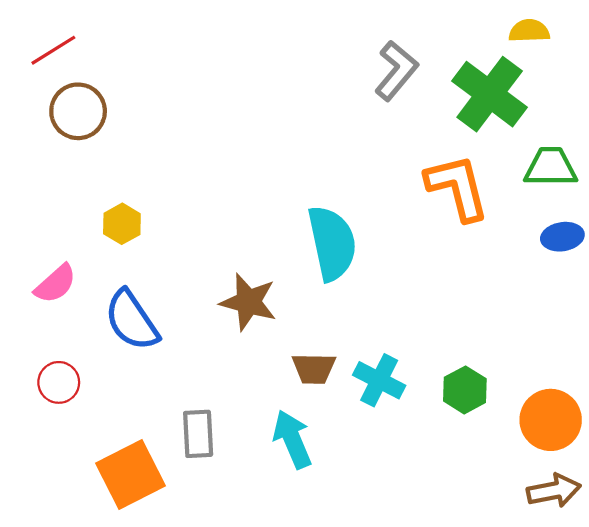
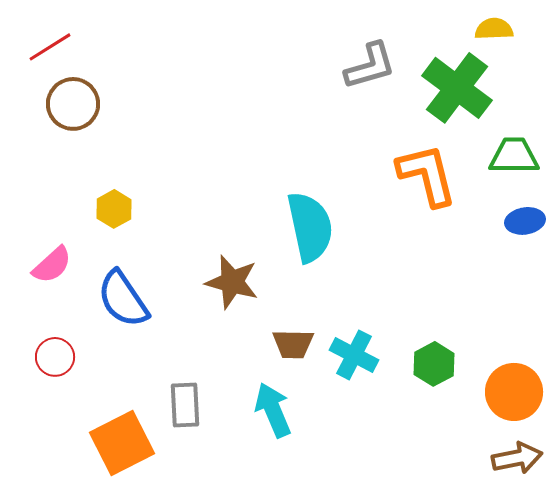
gray L-shape: (396, 71) -> (370, 66), turned 34

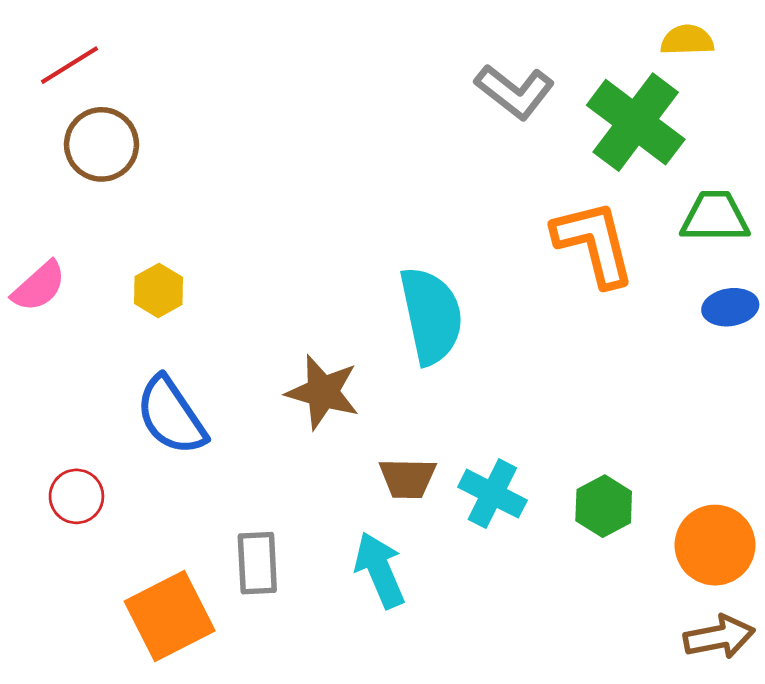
gray L-shape: (370, 66) -> (515, 92), turned 54
pink semicircle: (52, 265) -> (39, 286), moved

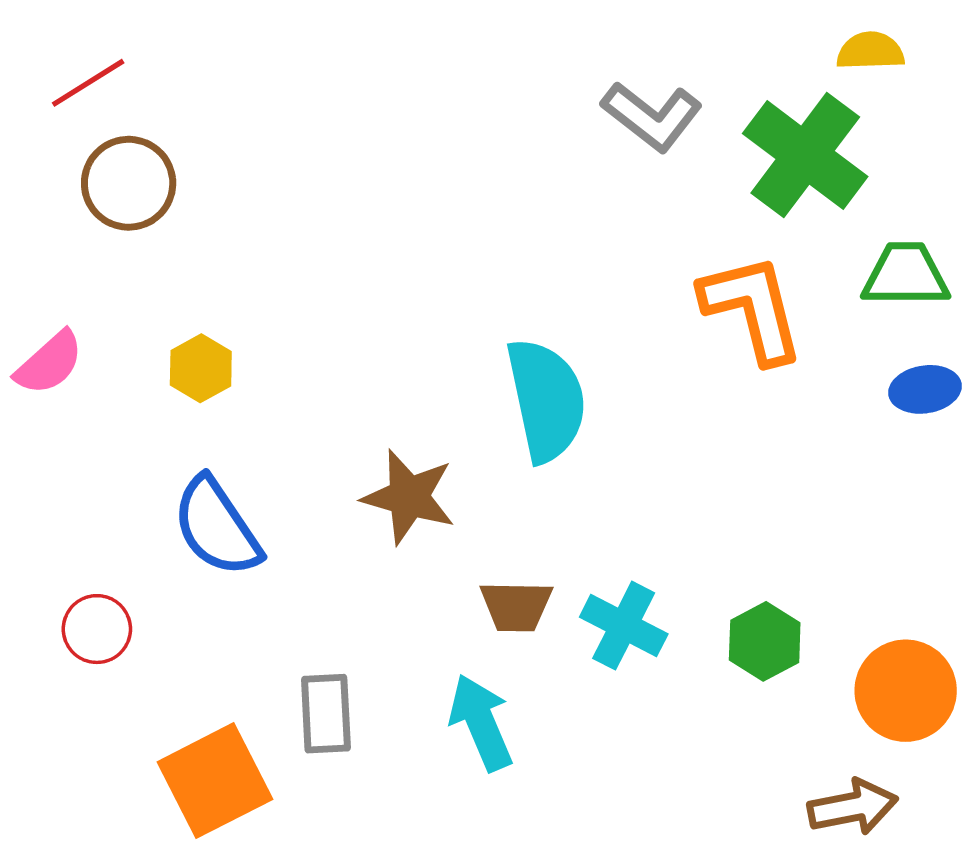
brown arrow: (719, 637) -> (853, 807), moved

